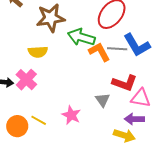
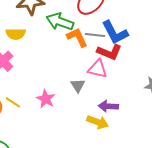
red L-shape: (125, 83) -> (109, 52), moved
pink triangle: (141, 98) -> (98, 69), moved

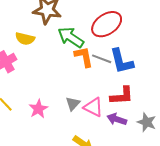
red L-shape: (109, 52) -> (122, 96), moved, turned -40
pink triangle: (98, 69) -> (93, 107), moved
purple arrow: (108, 106) -> (117, 119), moved

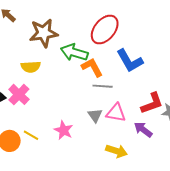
gray line: (102, 59) -> (103, 86), moved
red L-shape: (122, 96) -> (152, 103), moved
purple arrow: (117, 119) -> (143, 130), moved, turned 36

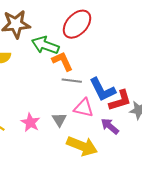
blue L-shape: (130, 61) -> (102, 90), moved
gray triangle: (95, 115) -> (59, 120), moved
yellow arrow: (117, 151) -> (82, 146), size x1.4

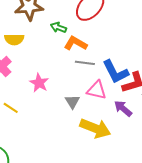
green arrow: (45, 45) -> (58, 27), size x0.6
orange L-shape: (62, 61) -> (76, 43), turned -35
pink star: (30, 122) -> (39, 83), moved

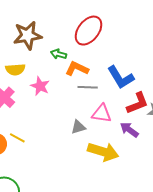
blue L-shape: (116, 72) -> (121, 77), moved
pink star: (39, 83) -> (40, 86), moved
gray triangle: (72, 102) -> (78, 127), turned 49

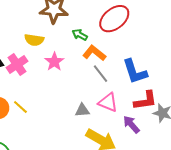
gray line: (88, 87) -> (101, 74), turned 36

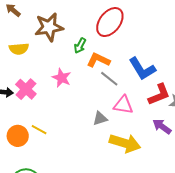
green arrow: (80, 35) -> (80, 46), turned -77
yellow semicircle: (34, 40) -> (19, 49), moved
purple arrow: (131, 124) -> (162, 126), moved

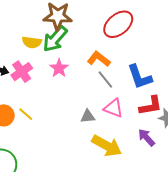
green arrow: (80, 46) -> (55, 39), moved, size x1.8
yellow semicircle: (19, 49) -> (32, 42), moved

